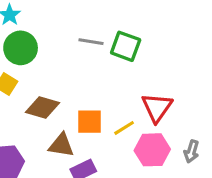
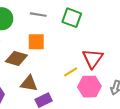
gray line: (91, 42) -> (38, 15), moved
orange square: (90, 122) -> (36, 42), moved

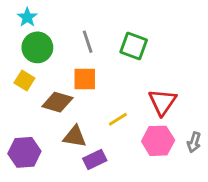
gray line: (38, 15) -> (88, 42), turned 63
yellow line: (71, 72) -> (118, 119), moved

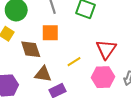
brown diamond: (57, 102) -> (31, 49), turned 55

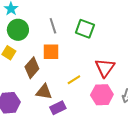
brown diamond: (31, 49) -> (32, 68), turned 60

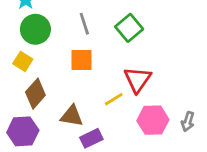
green square: (85, 29) -> (129, 28), turned 30
brown diamond: (32, 68) -> (35, 94), moved
red triangle: (105, 68) -> (138, 80), moved

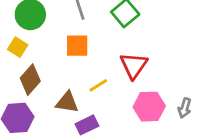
yellow line: (114, 99) -> (98, 85), moved

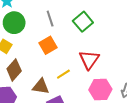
orange square: (77, 46) -> (48, 45), turned -30

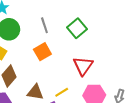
yellow line: (63, 74) -> (62, 92), moved

